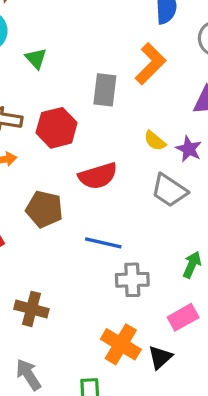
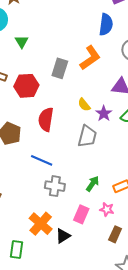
red semicircle: (98, 176) -> (46, 119), turned 105
gray trapezoid: (169, 190) -> (87, 136), turned -120
pink rectangle: (183, 317) -> (81, 214), turned -48

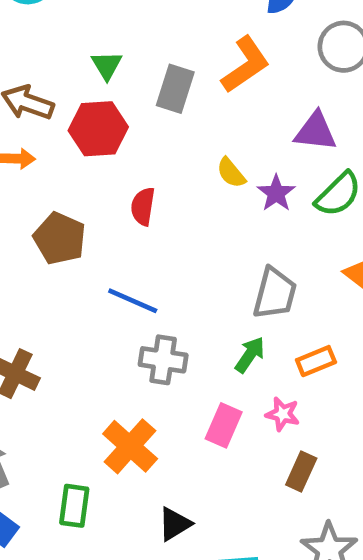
green triangle: (22, 42) -> (107, 65), moved
red semicircle: (46, 119) -> (143, 206), size x0.7
gray trapezoid: (87, 136) -> (275, 293), moved
black triangle: (63, 236) -> (175, 524), moved

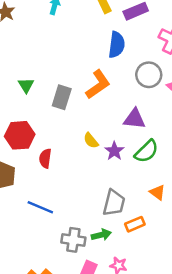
red hexagon: (98, 129) -> (20, 135), moved
green arrow: (250, 355) -> (101, 235), turned 42
gray cross: (163, 360) -> (73, 240), moved
orange rectangle: (316, 361) -> (135, 224), moved

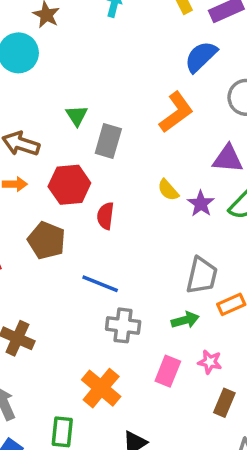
blue semicircle: (117, 45) -> (201, 57), turned -140
gray rectangle: (62, 97) -> (108, 141), moved
gray cross: (73, 240) -> (123, 325), moved

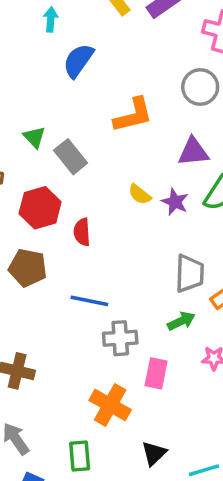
blue semicircle: (201, 57) -> (78, 61), moved
orange L-shape: (176, 112) -> (133, 115), turned 33
gray rectangle: (108, 141) -> (71, 157), turned -44
pink rectangle: (168, 371) -> (156, 373), moved

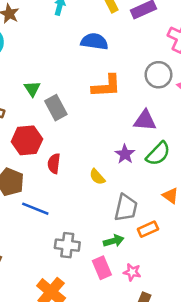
blue semicircle: (78, 61) -> (94, 41), moved, turned 52
yellow semicircle: (140, 194) -> (97, 177), moved
blue line: (89, 301) -> (35, 209), moved
pink rectangle: (156, 373) -> (102, 268), moved, turned -45

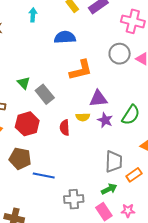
purple triangle: (145, 120) -> (98, 99), moved
red semicircle: (54, 163) -> (65, 128), moved
yellow semicircle: (97, 177) -> (83, 117), moved, turned -40

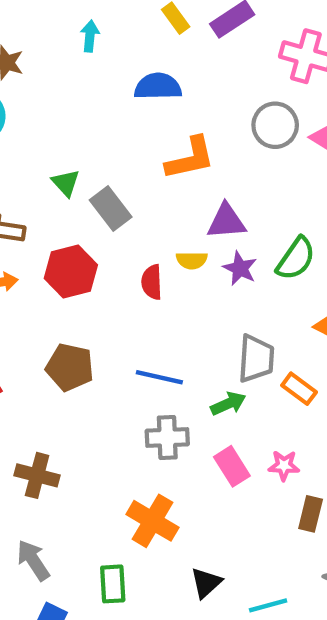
brown pentagon: (20, 159) -> (70, 367), moved
orange rectangle: (134, 175) -> (299, 389), turned 70
blue line: (44, 176) -> (159, 377), moved
green arrow: (109, 189) -> (228, 404), moved

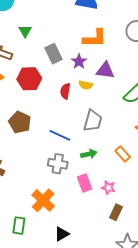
green triangle: (66, 183) -> (25, 31), moved
purple star: (240, 268) -> (79, 61), moved
gray trapezoid: (256, 359) -> (93, 121), moved

